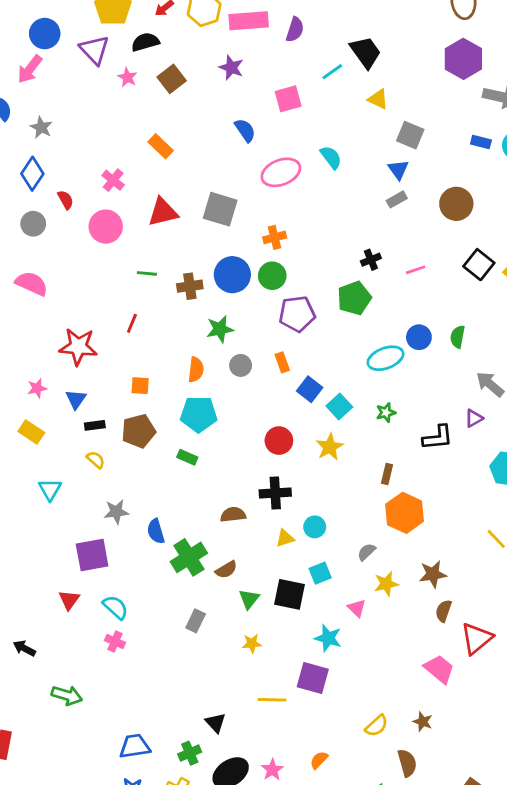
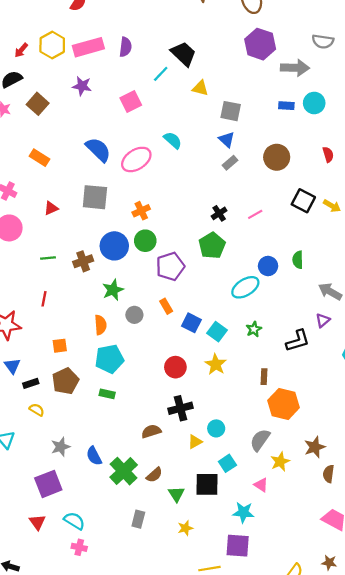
blue semicircle: (245, 130) -> (98, 150), moved, size x1.4
red triangle: (163, 212) -> (51, 208), size x0.6
gray semicircle: (366, 552) -> (260, 440), size x1.5

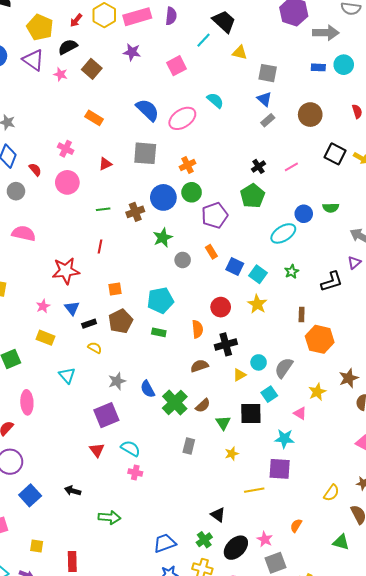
green semicircle: (298, 260) -> (331, 208), turned -91
orange semicircle: (101, 325) -> (197, 329), moved
gray semicircle: (260, 440) -> (284, 368), moved

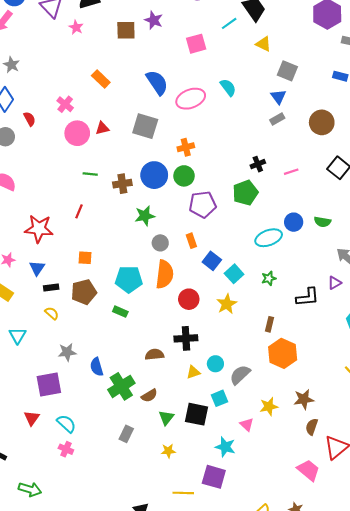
brown square: (92, 69) -> (126, 30), moved, turned 36
pink circle: (67, 182) -> (77, 133), moved
orange semicircle: (197, 329) -> (165, 274), moved, size x1.5

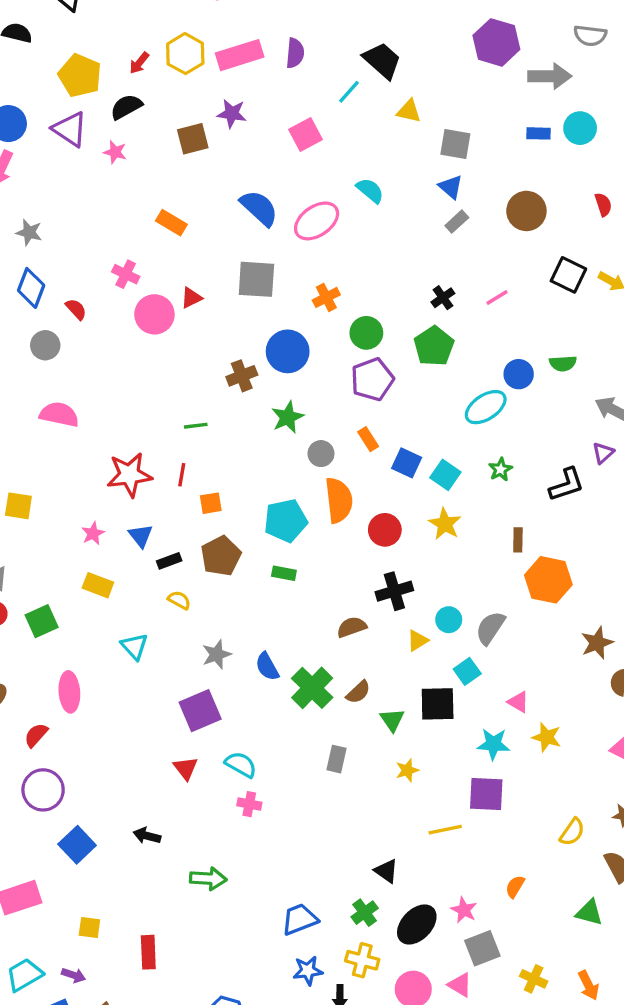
green line: (90, 174) -> (196, 426), moved
green circle: (184, 176) -> (366, 333), moved
red line: (79, 211) -> (182, 475), moved
yellow star: (269, 406) -> (547, 737), moved, turned -30

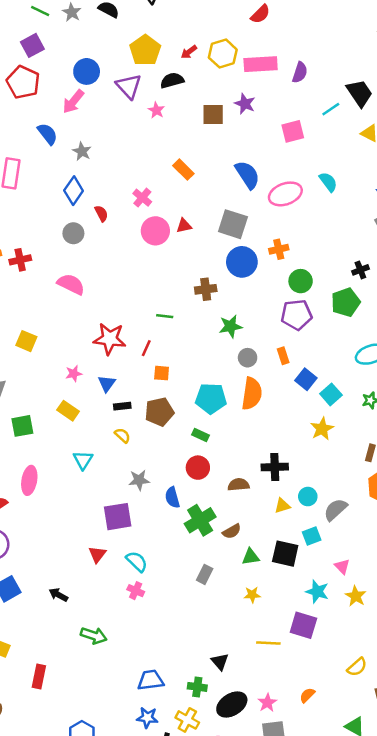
blue circle: (288, 351) -> (242, 262), moved
red circle: (385, 530) -> (198, 468), moved
green triangle: (392, 720) -> (251, 557), turned 42
green cross: (365, 913) -> (197, 687), turned 30

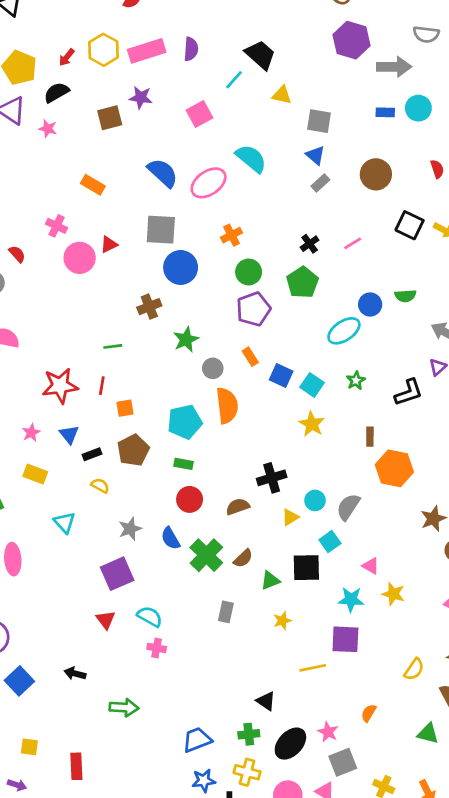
cyan semicircle: (328, 182) -> (251, 158), size x1.4
orange cross: (279, 249) -> (232, 235), moved

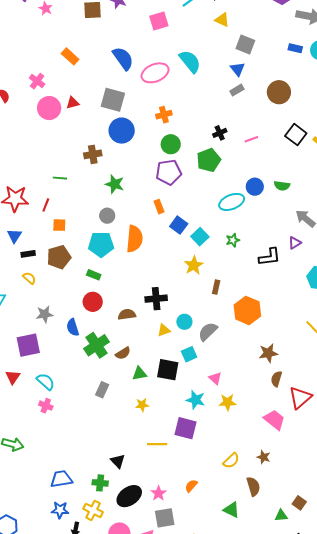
green star: (186, 340) -> (115, 184), turned 30
gray circle: (213, 368) -> (107, 216), moved
brown rectangle: (370, 437) -> (216, 287), moved
yellow star: (393, 594) -> (228, 402), turned -30

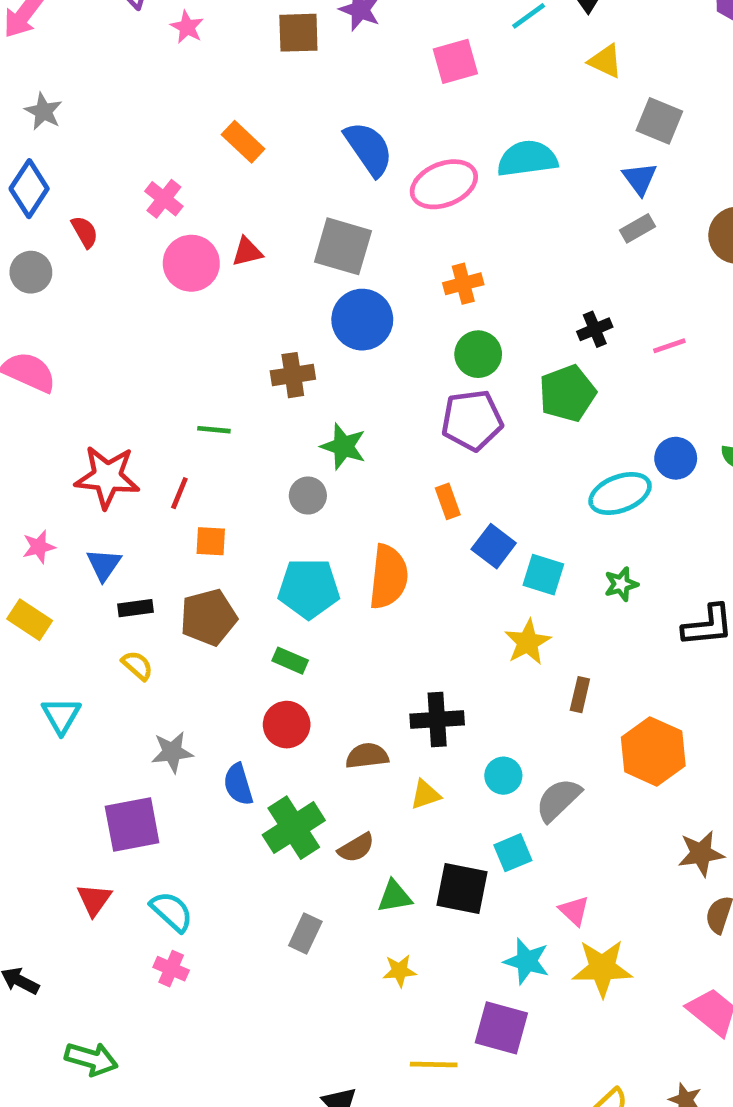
cyan semicircle: (190, 61) -> (527, 159), turned -60
gray circle: (107, 216) -> (308, 496), moved
cyan square: (200, 237) -> (543, 575), turned -30
yellow triangle: (164, 330) -> (425, 795), moved
yellow star: (228, 402) -> (602, 968), size x1.4

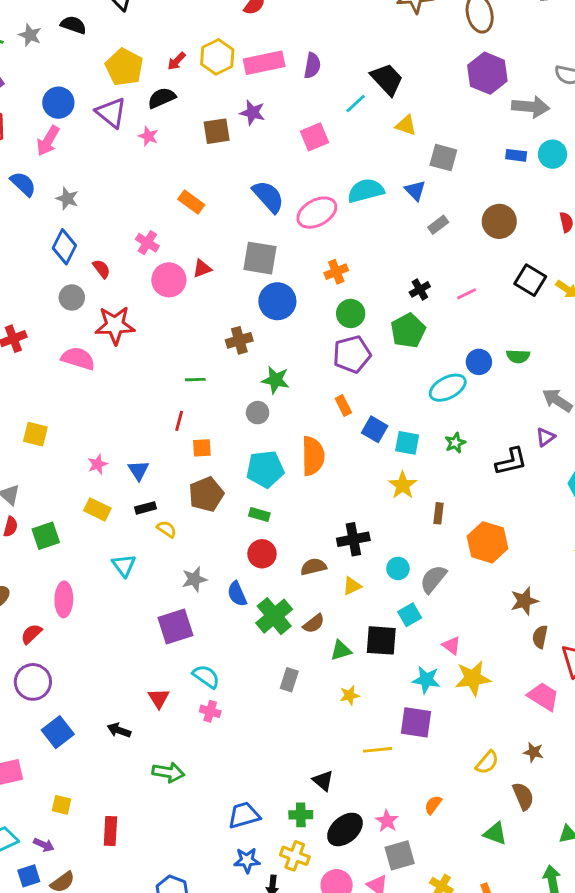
blue triangle: (640, 179) -> (415, 191), moved
red star: (107, 477) -> (115, 325), moved
black rectangle: (135, 608) -> (145, 508), moved
red triangle: (94, 900) -> (159, 698), moved

